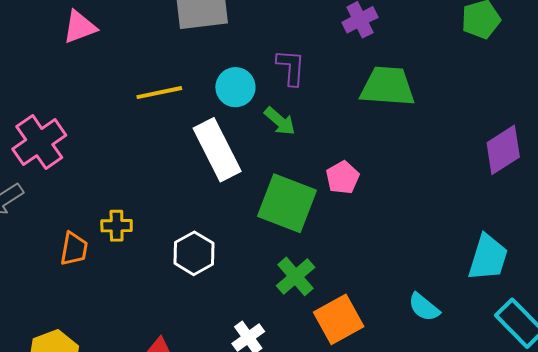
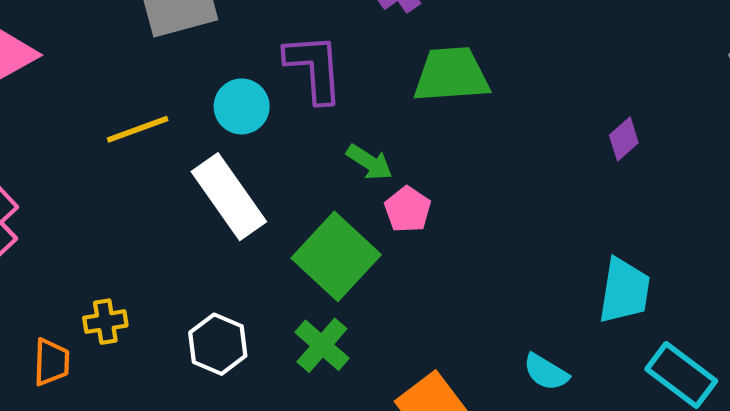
purple L-shape: (291, 67) -> (314, 68), size x1.4
green arrow: (280, 121) -> (369, 162), moved
purple diamond: (503, 150) -> (624, 139), size x0.6
green square: (287, 203) -> (336, 256), turned 30
green cross: (296, 276) -> (322, 345), moved

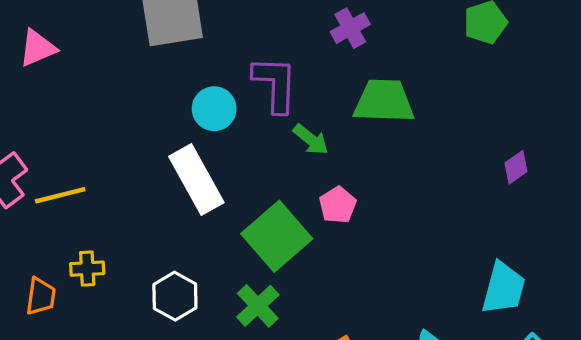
yellow line: (138, 129) -> (60, 195), moved
green arrow: (369, 162) -> (311, 139), moved

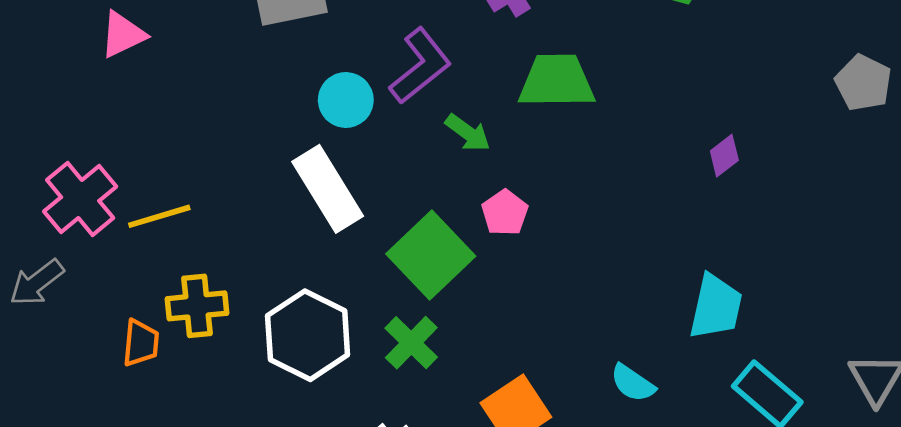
purple L-shape: (275, 84) -> (420, 66), turned 52
yellow cross: (87, 269) -> (197, 306), size x1.4
white hexagon: (175, 296) -> (308, 335), size x1.5

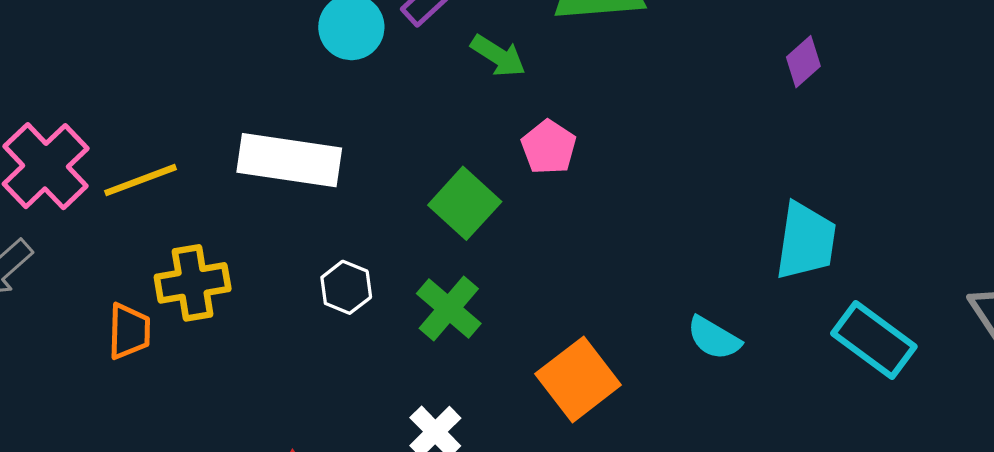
white rectangle: (328, 189) -> (289, 160), moved, turned -46
green square: (431, 255) -> (465, 203), size x0.7
white hexagon: (308, 335) -> (346, 287), moved, size x0.5

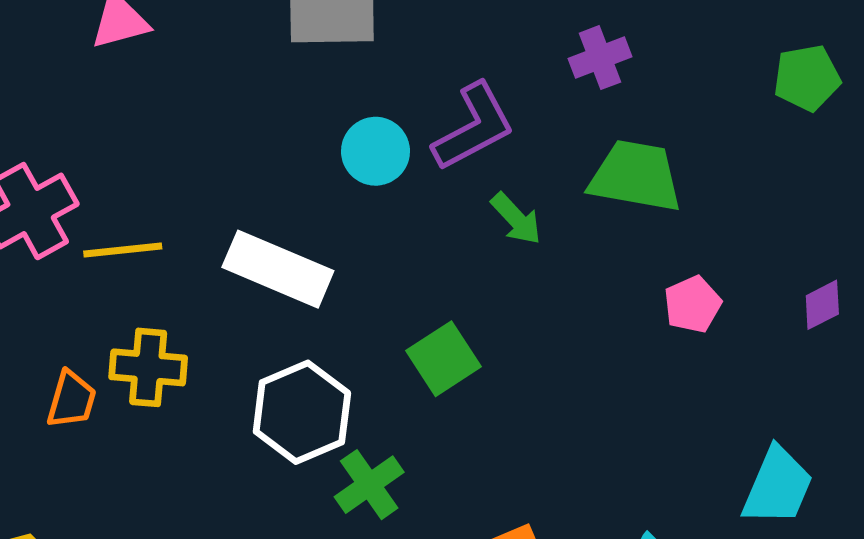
pink pentagon: (549, 147) -> (693, 304), moved
white hexagon: (346, 287) -> (302, 412), size x1.8
green cross: (449, 309) -> (369, 485), moved

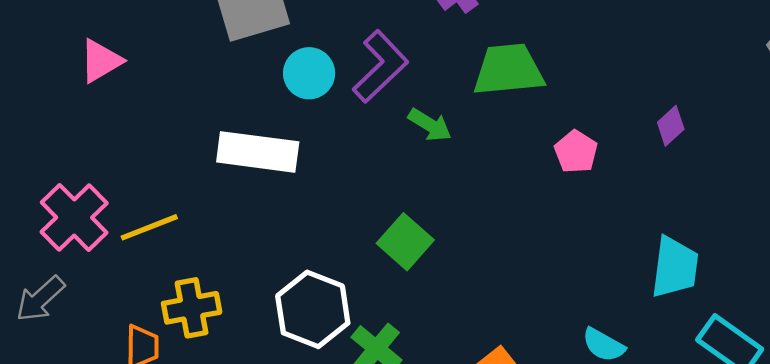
cyan circle: (375, 151) -> (309, 73), moved
white rectangle: (278, 269) -> (258, 152), moved

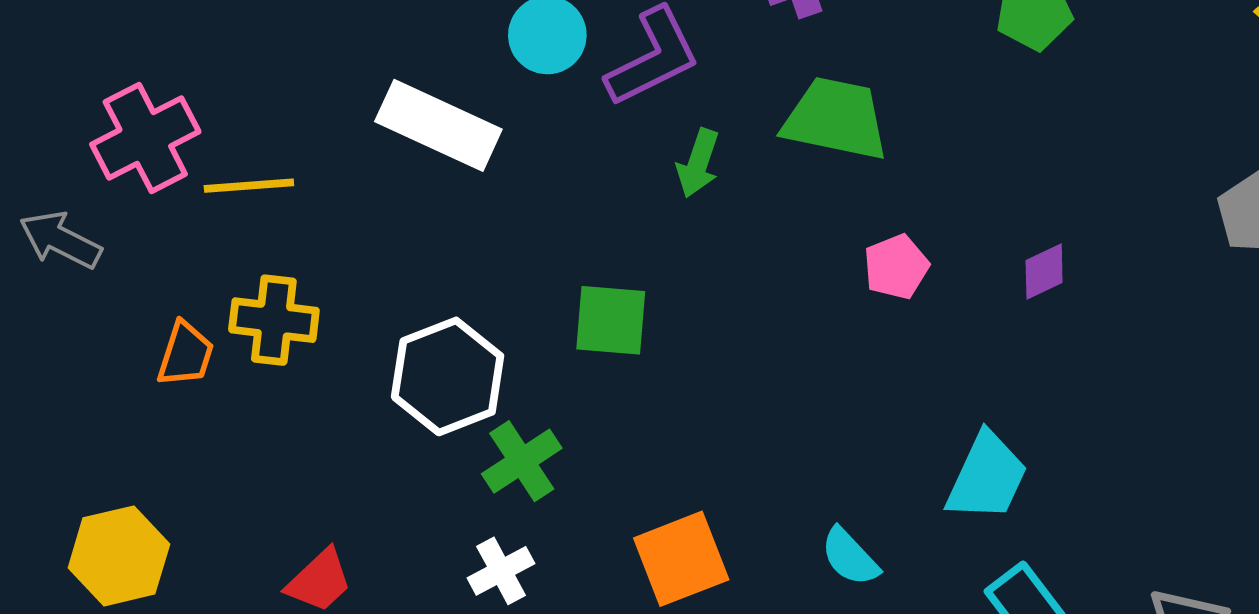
green arrow: (430, 125) -> (698, 163), turned 60
green square: (405, 242) -> (611, 320), turned 36
gray arrow: (40, 299) -> (60, 240), turned 52

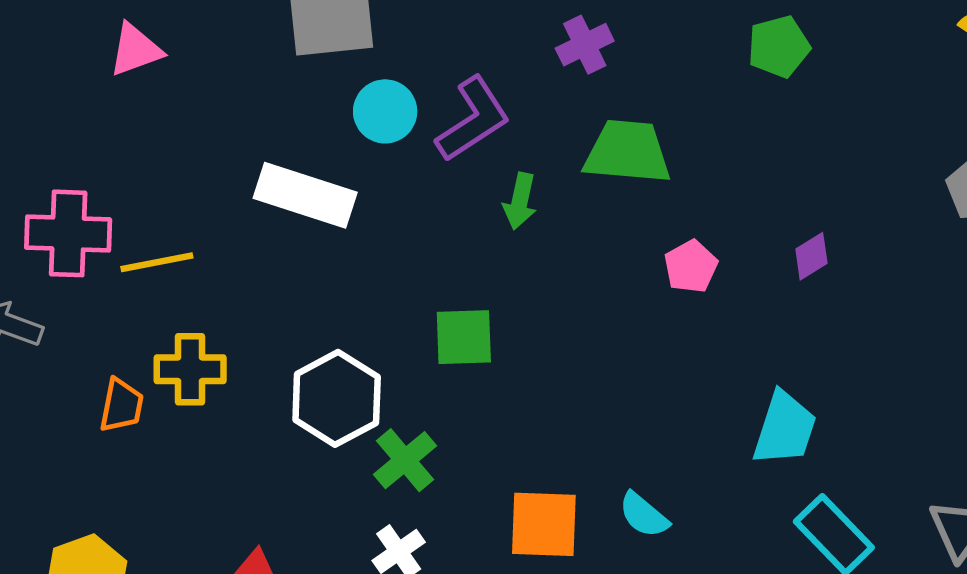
pink cross: (145, 138) -> (68, 233), turned 36
cyan semicircle: (850, 557) -> (644, 515), moved
orange square: (681, 559) -> (544, 524), turned 30

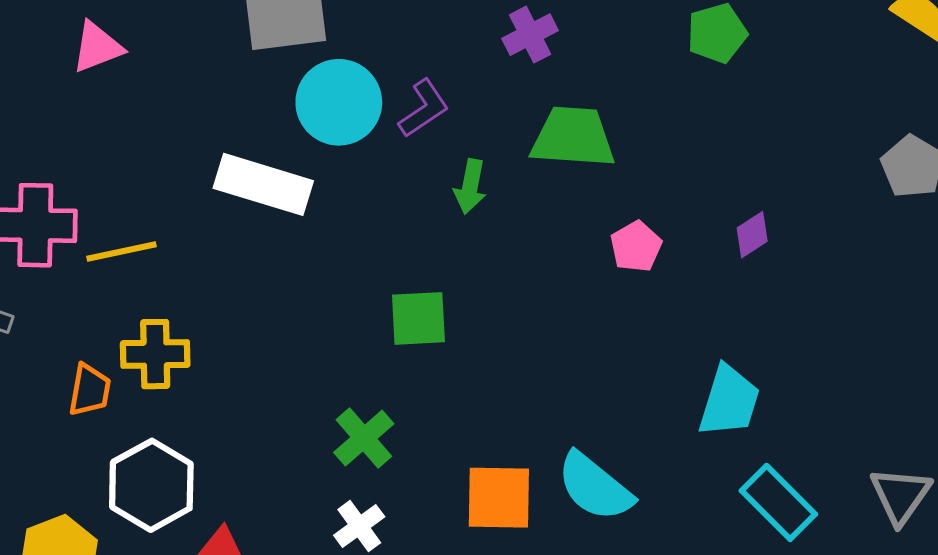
cyan circle: (385, 111) -> (339, 102), size x1.4
purple L-shape: (473, 119) -> (424, 108), size x0.7
white hexagon: (337, 398) -> (151, 485), moved
cyan semicircle: (644, 515) -> (595, 487), size x1.6

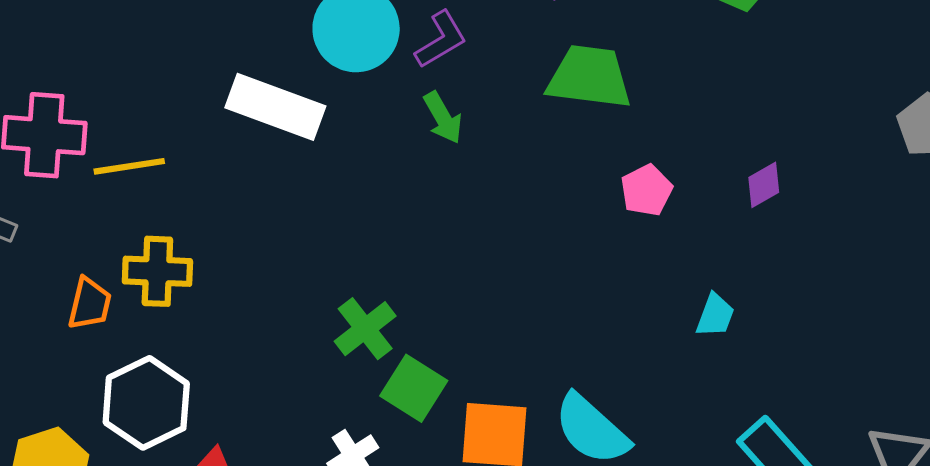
green arrow: (470, 186) -> (443, 118), moved, turned -44
green square: (418, 318) -> (414, 388), moved, turned 32
cyan trapezoid: (729, 401) -> (715, 315), moved, size x0.6
green cross: (364, 438) -> (365, 329), moved

